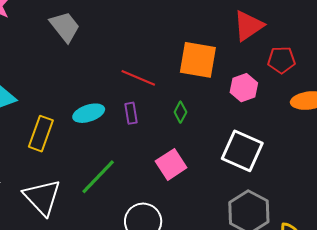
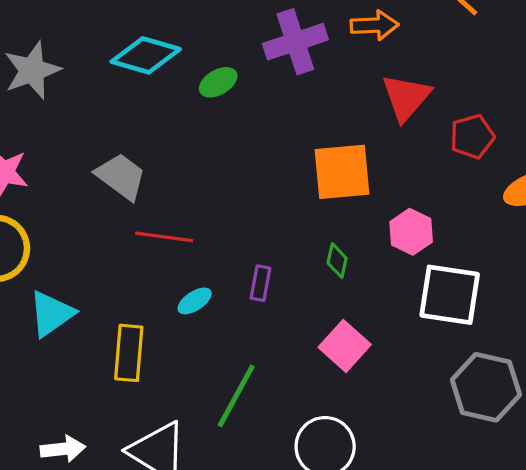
red line: (138, 78) -> (164, 237), moved
pink hexagon: (244, 88) -> (411, 232), moved
cyan ellipse: (89, 113) -> (195, 301), size x0.7
purple rectangle: (131, 113) -> (260, 283), turned 35

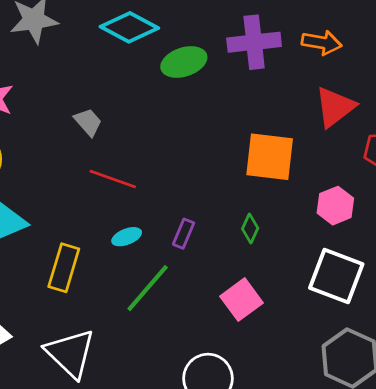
green ellipse: (218, 82) -> (184, 62), size x1.4
gray trapezoid: (121, 176) -> (88, 122), size x0.7
pink hexagon: (411, 232) -> (335, 206), moved
green line: (236, 396) -> (148, 288), moved

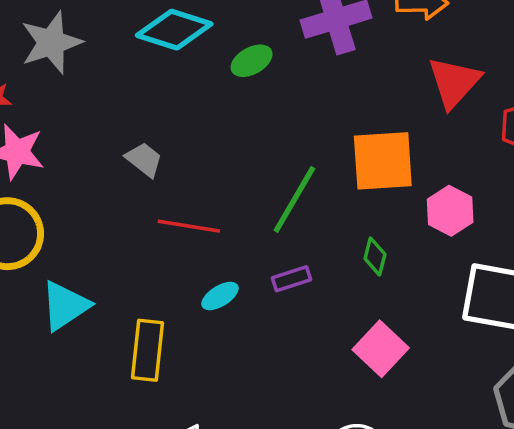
green ellipse: (184, 62) -> (252, 61), size x0.7
pink hexagon: (335, 206) -> (450, 211), moved
purple rectangle: (184, 234) -> (292, 279), turned 60
green line: (148, 288) -> (294, 199), moved

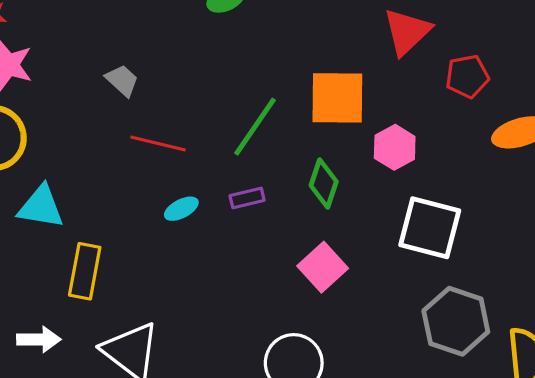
green diamond: (375, 256) -> (324, 184), size x1.4
cyan triangle: (65, 306) -> (41, 207), turned 39
yellow rectangle: (148, 350) -> (85, 271), moved

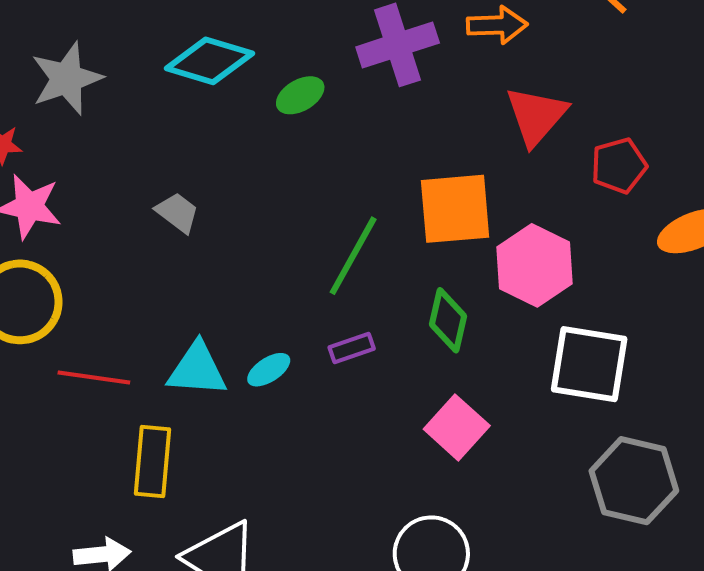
red line: (158, 143) -> (94, 378), moved
pink hexagon: (395, 147) -> (534, 265), size x1.4
cyan triangle: (41, 207) -> (197, 369), moved

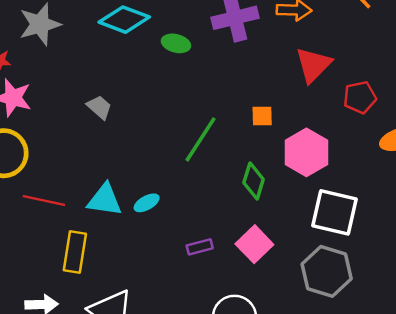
green ellipse: (300, 95) -> (176, 43), turned 40
orange square: (455, 209) -> (262, 116), size x0.5
purple rectangle: (352, 348) -> (200, 247), moved
gray hexagon: (634, 481) -> (327, 271), moved

